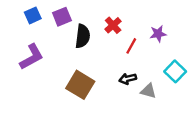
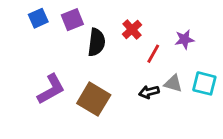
purple L-shape: (32, 57) -> (51, 89), moved
cyan square: (175, 71) -> (204, 83), turned -30
gray triangle: (148, 91) -> (173, 83), moved

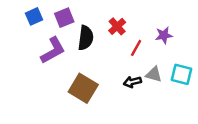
purple L-shape: (51, 89) -> (53, 50), moved

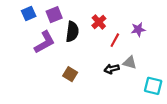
cyan square: (181, 74) -> (153, 86), moved
brown square: (83, 88) -> (70, 74), size x0.6

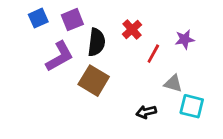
black arrow: (112, 69) -> (146, 112), moved
brown square: (70, 74) -> (94, 81), moved, size x1.5
cyan square: (153, 86) -> (192, 106), moved

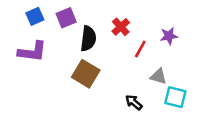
purple L-shape: (60, 56) -> (32, 52), moved, turned 36
black arrow: (146, 112) -> (134, 102), turned 54

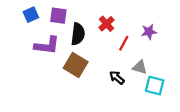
purple square: (66, 18) -> (58, 16), turned 30
purple L-shape: (32, 52) -> (47, 45), moved
black arrow: (134, 102) -> (117, 78), moved

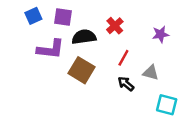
black semicircle: (78, 34) -> (84, 37), turned -105
red line: (124, 43) -> (123, 58), moved
cyan square: (155, 86) -> (167, 105), moved

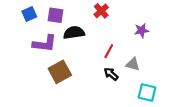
red cross: (115, 26) -> (101, 11), moved
brown square: (81, 70) -> (60, 72), moved, turned 30

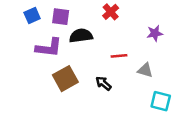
red line: (109, 51) -> (119, 56), turned 56
black arrow: (111, 74) -> (104, 83), moved

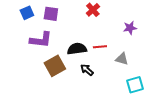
black semicircle: (81, 36) -> (77, 49), moved
cyan square: (161, 101) -> (135, 85), turned -30

